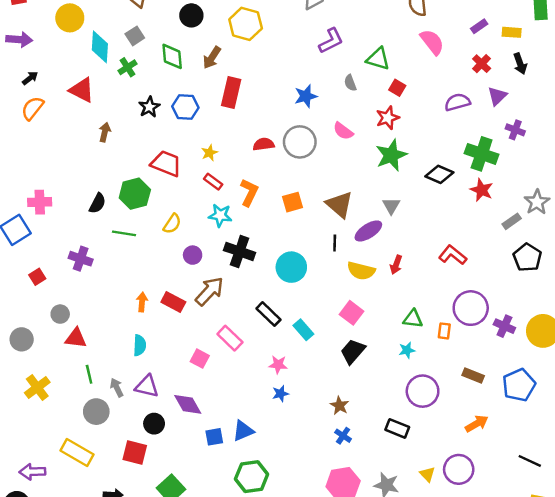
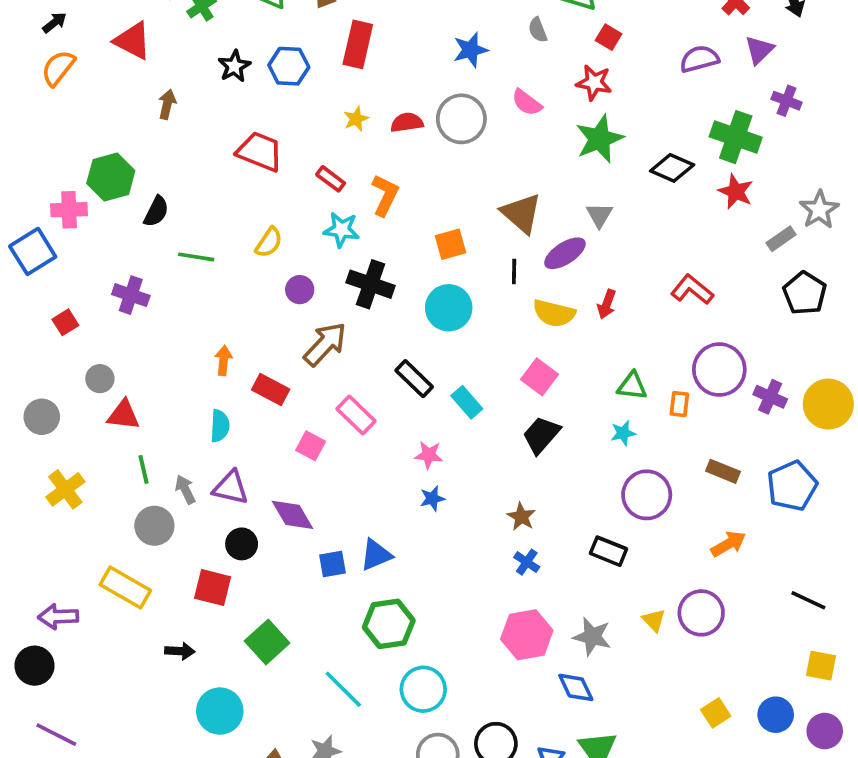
red star: (388, 118) -> (594, 83), turned 30
yellow star: (209, 153) -> (356, 119), moved
green hexagon: (135, 194) -> (111, 177), moved
orange square: (293, 202) -> (450, 244), moved
red rectangle: (173, 302) -> (271, 390), moved

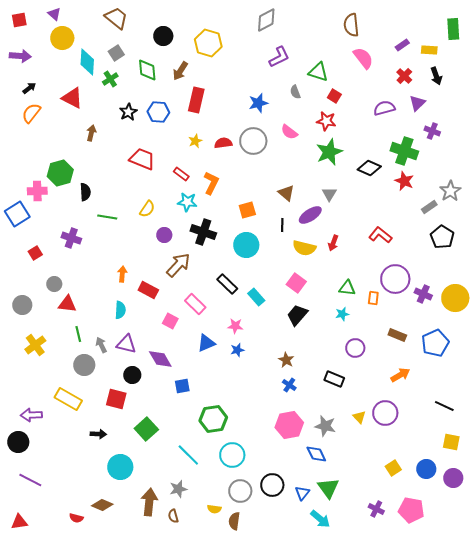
black semicircle: (156, 212) -> (85, 192), turned -30
brown triangle: (521, 213) -> (286, 193), size x0.7
purple circle: (647, 495) -> (355, 348), size x0.7
blue triangle: (376, 555) -> (206, 343), moved

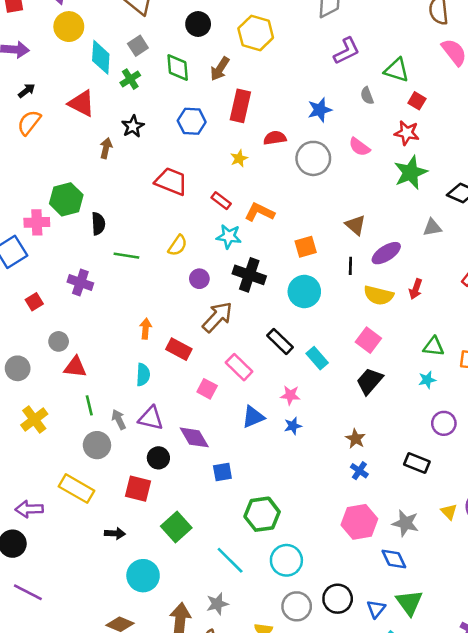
black star: (128, 112) -> (133, 126), moved
red semicircle: (223, 143) -> (275, 138), moved
orange L-shape: (211, 183) -> (260, 212), turned -90
gray triangle: (329, 194) -> (432, 228), moved, turned 49

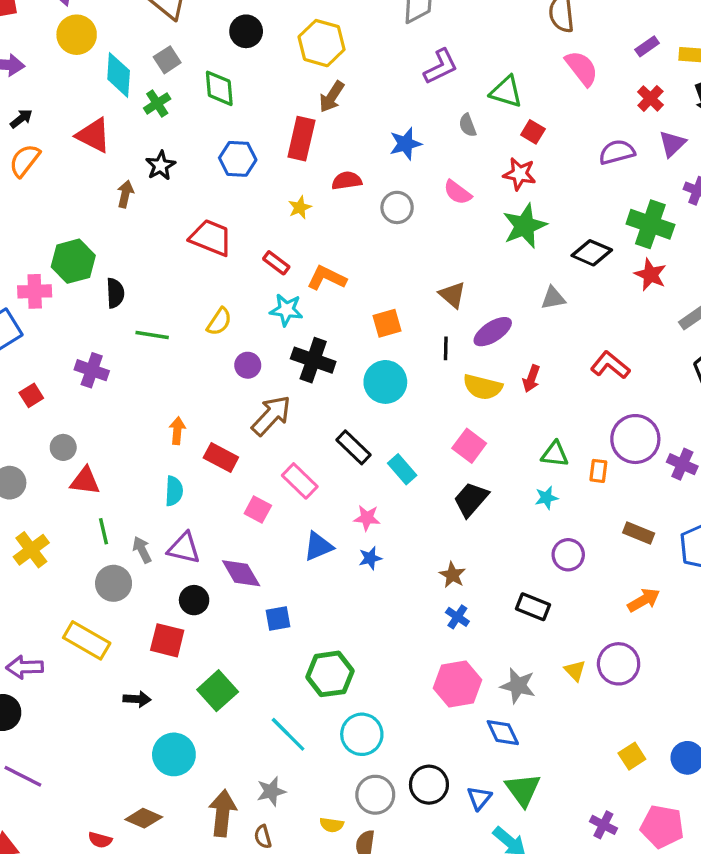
brown arrow: (220, 69) -> (332, 97), moved
gray circle: (313, 158) -> (397, 207), size x0.7

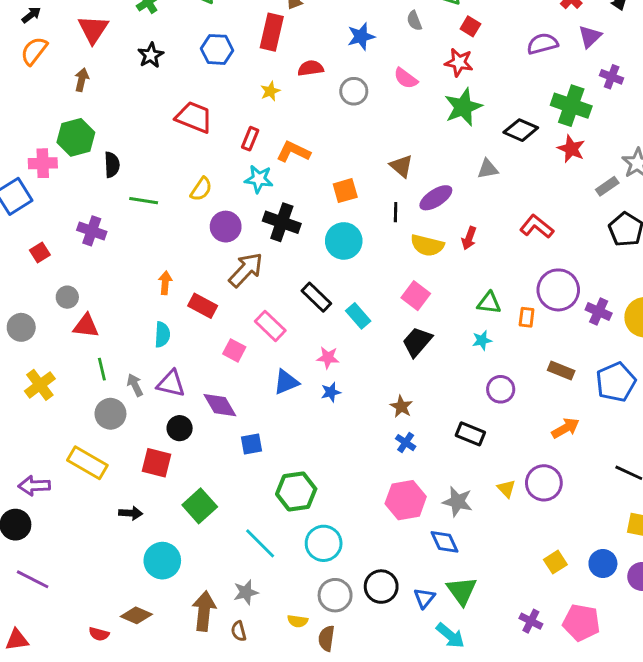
red triangle: (93, 135) -> (93, 29), turned 36
brown arrow: (125, 194) -> (82, 80), moved
red rectangle: (276, 263) -> (250, 139), turned 75
purple circle: (248, 365) -> (226, 227), size x1.4

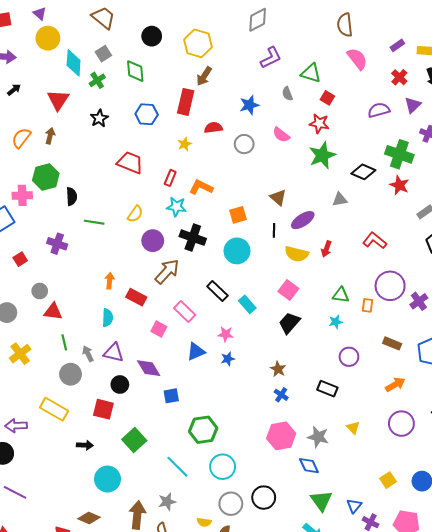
orange semicircle: (34, 51) -> (21, 138), moved
purple cross: (599, 312) -> (419, 301), turned 30
purple circle: (544, 483) -> (401, 424), moved
blue triangle: (424, 598) -> (354, 506), moved

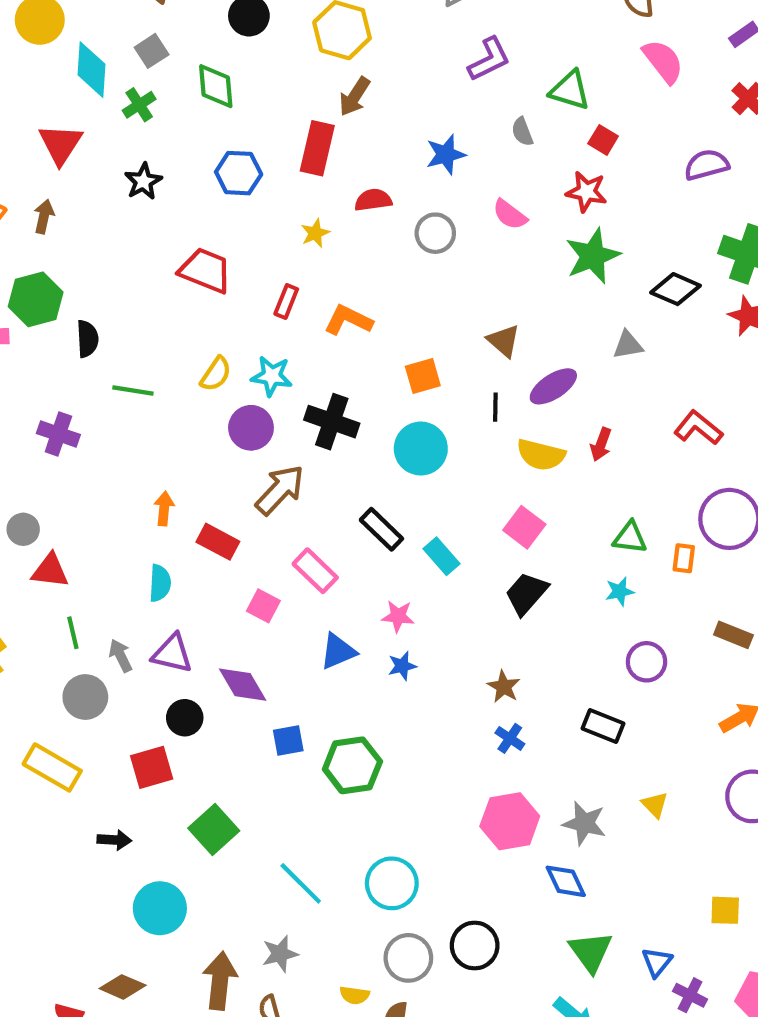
cyan star: (176, 207) -> (272, 376), moved
red square: (103, 409) -> (152, 767), turned -30
green hexagon: (203, 430) -> (352, 765), moved
yellow square: (388, 480) -> (725, 910), turned 35

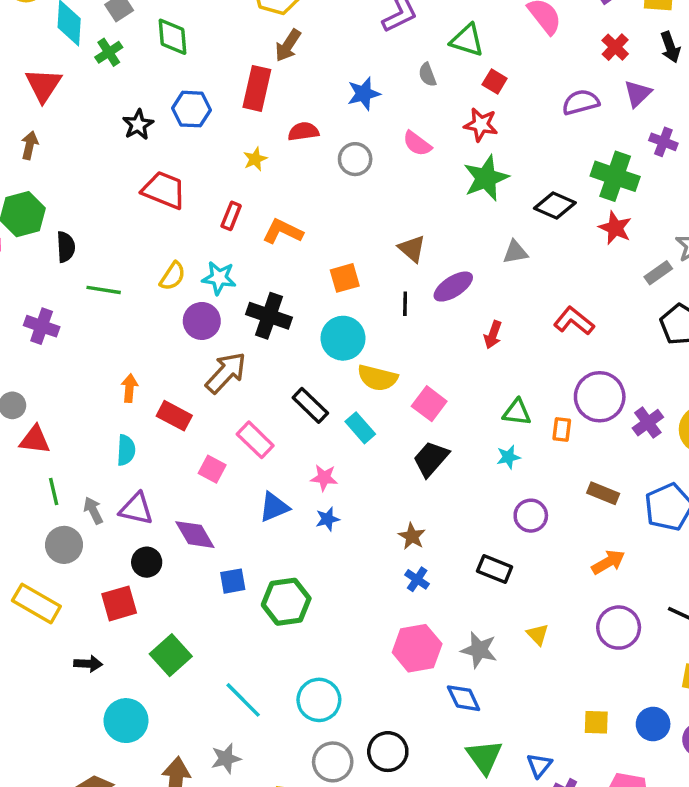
black star: (143, 181) -> (138, 125), moved
yellow semicircle: (541, 455) -> (377, 378), moved

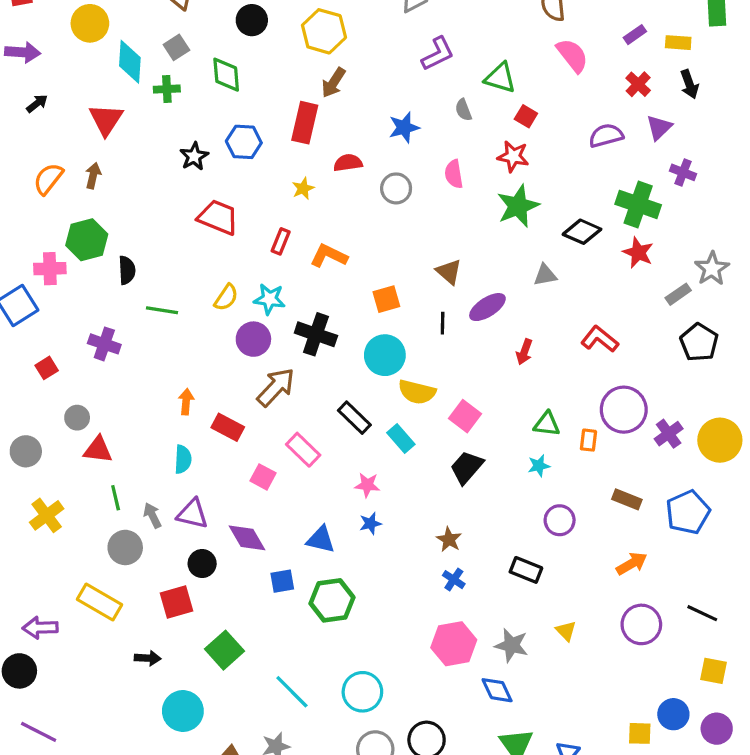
green cross: (109, 52) -> (167, 89), turned 30
pink semicircle: (417, 144) -> (454, 174), turned 44
blue triangle: (274, 507) -> (321, 539), moved, turned 36
yellow square: (596, 722) -> (640, 733), moved

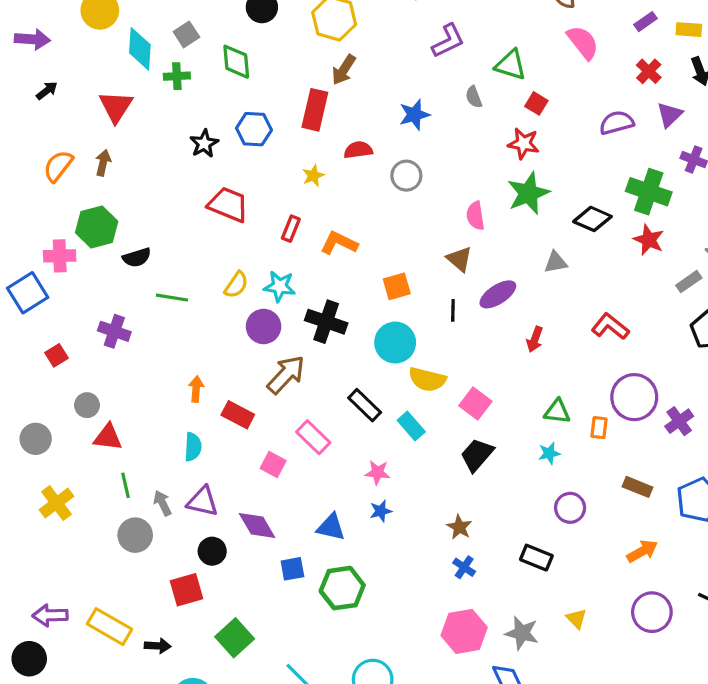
pink semicircle: (454, 174) -> (475, 216), moved
black semicircle: (127, 270) -> (137, 257), turned 76
yellow rectangle: (100, 602) -> (109, 627), moved

